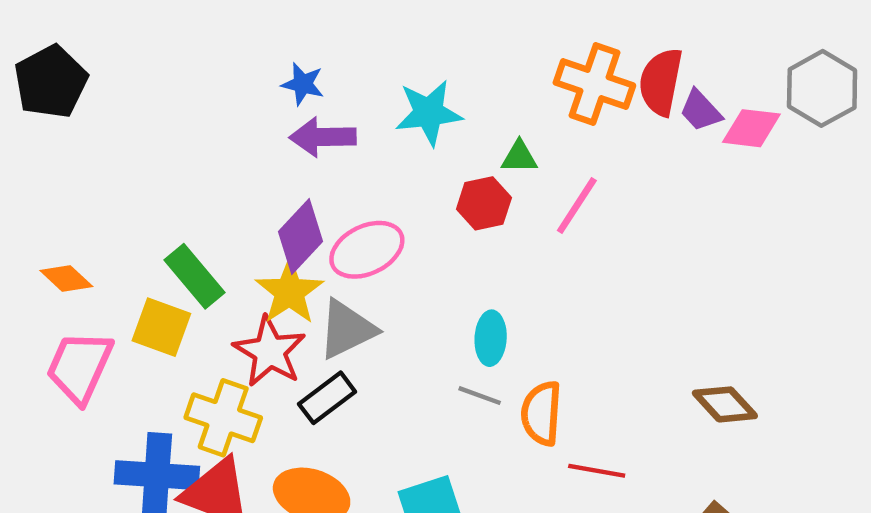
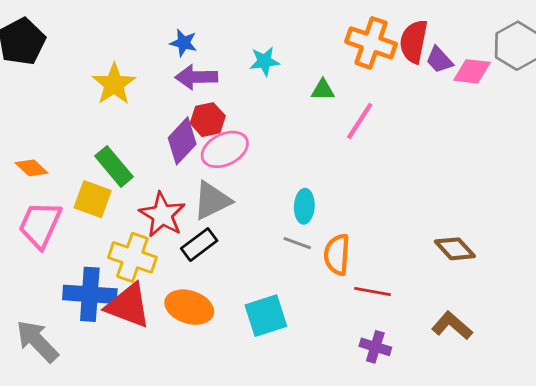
cyan star: (429, 113) -> (265, 61), size x0.7
red hexagon: (484, 203) -> (208, 120), moved
yellow star: (289, 292) -> (114, 84), moved

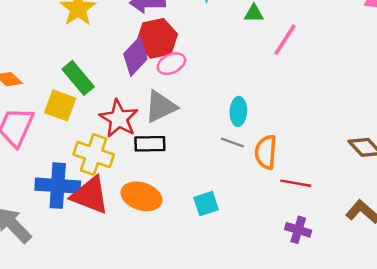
red hexagon: (208, 120) -> (157, 38), size x1.4
pink ellipse: (225, 149) -> (171, 64), size x0.7
black rectangle: (199, 245) -> (150, 144), turned 36
cyan square: (266, 316) -> (206, 204), size x0.7

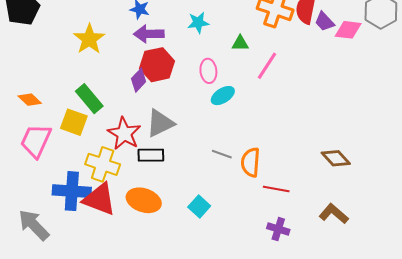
purple diamond: (135, 56) -> (139, 80), size x0.7
pink ellipse: (171, 64) -> (208, 71), moved, turned -70
cyan ellipse: (238, 111) -> (223, 96), moved, turned 55
cyan square: (206, 204) -> (199, 206), turned -30

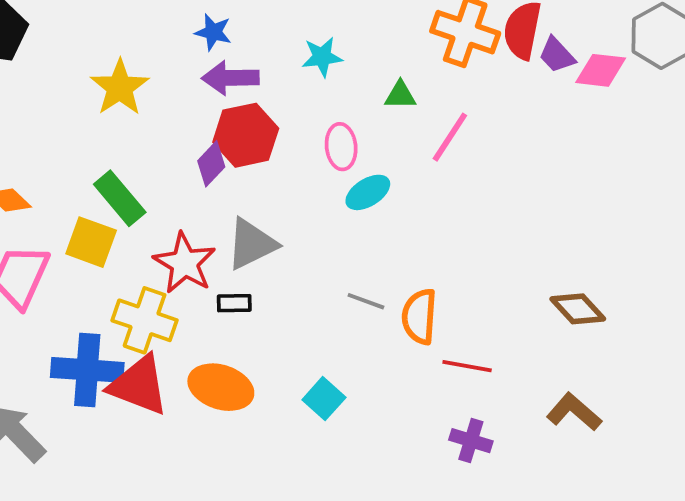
black rectangle: (151, 155) -> (234, 303), size x0.7

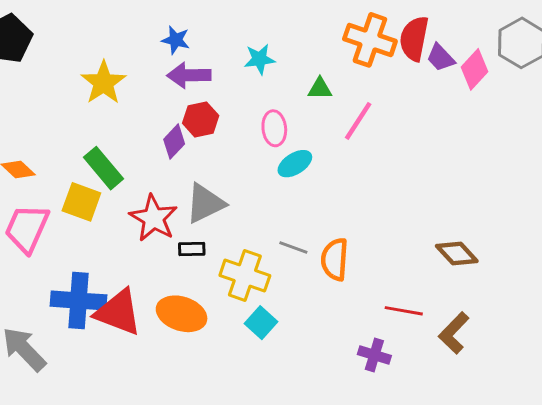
pink diamond: (601, 70) -> (474, 69), turned -54
red hexagon: (246, 135) -> (201, 119), size x0.7
yellow cross: (145, 320) -> (245, 276), moved
red line: (467, 366) -> (404, 311), moved
brown L-shape: (574, 412) -> (454, 333), turned -87

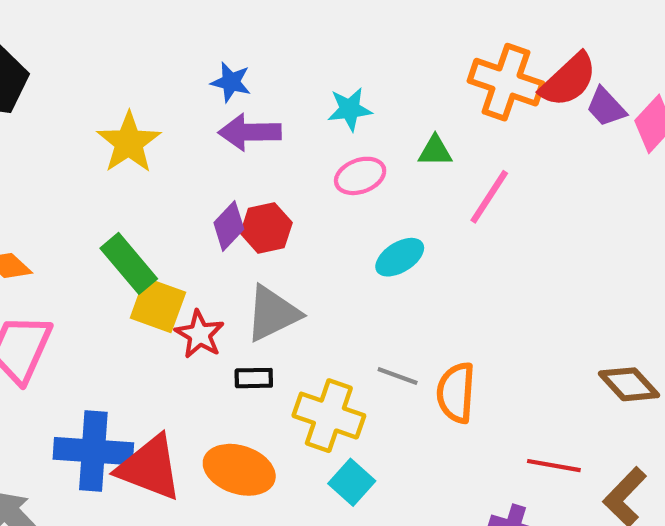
red semicircle: (414, 39) -> (569, 80), turned -144
red hexagon: (201, 119) -> (266, 228), moved
pink ellipse: (274, 128) -> (360, 176), moved, turned 76
yellow square: (81, 202) -> (158, 305), moved
red star: (154, 218) -> (200, 334), size x0.7

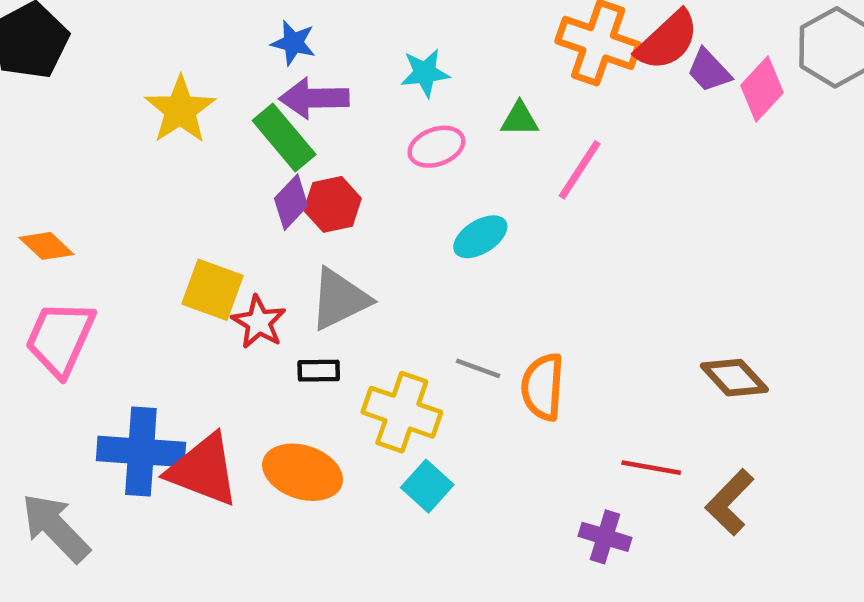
green rectangle: (129, 263) -> (284, 137), moved

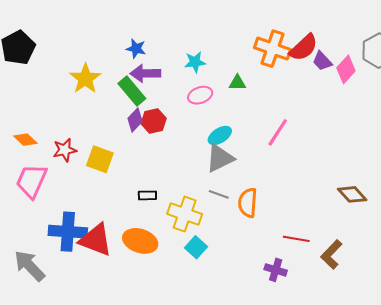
pink line: (580, 170) -> (278, 132), moved
gray triangle: (340, 299) -> (220, 158), moved
red star: (259, 322) -> (65, 150), moved, turned 30
brown diamond: (734, 378) -> (352, 194), moved

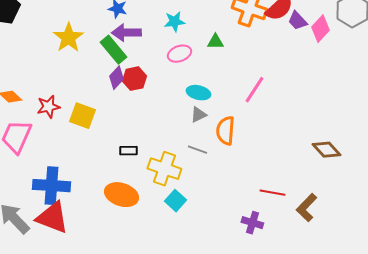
cyan ellipse: (220, 135) -> (198, 93), turned 45
gray triangle: (220, 158) -> (198, 115), size x0.6
orange semicircle: (248, 203) -> (225, 131), moved
red triangle: (96, 240) -> (52, 218), moved

